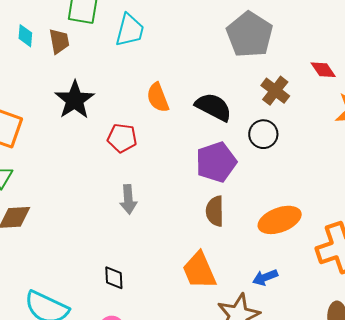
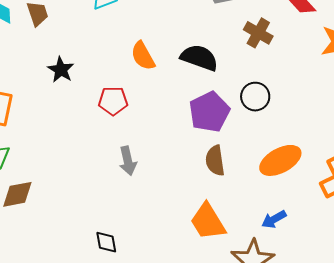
black star: (75, 100) -> (61, 70), size x0.7
black circle: (263, 134) -> (255, 97), moved
black diamond: (114, 278) -> (106, 242), moved

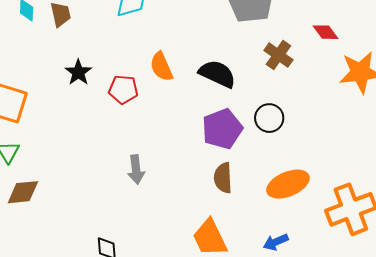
red pentagon: (113, 101) -> (123, 90), moved

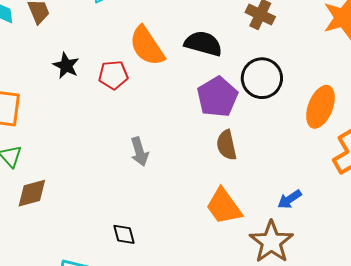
orange semicircle: (161, 67) -> (147, 46), size x1.4
black circle: (269, 118) -> (262, 78), size x1.4
orange ellipse: (288, 184) -> (320, 107), moved, turned -36

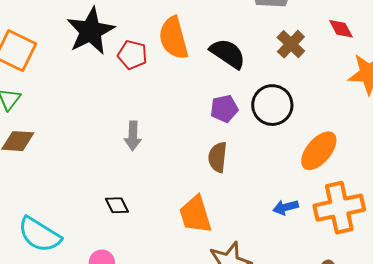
black star: (66, 66) -> (91, 31), size x1.8
purple pentagon: (217, 97) -> (224, 109), size x0.7
blue arrow: (289, 199) -> (286, 207), moved
black diamond: (124, 234) -> (117, 205), moved, turned -30

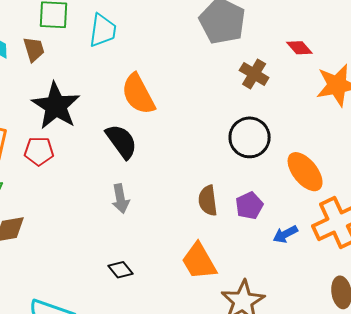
black semicircle: (228, 54) -> (121, 141), moved, turned 33
red pentagon: (132, 55) -> (39, 151), moved
purple pentagon: (224, 109) -> (249, 206), moved
orange ellipse: (319, 151) -> (305, 172), turned -66

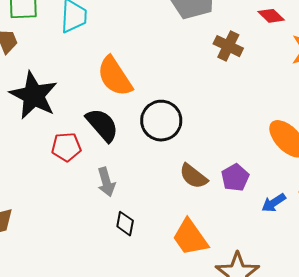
black circle: (250, 137) -> (161, 121), moved
red pentagon: (39, 151) -> (66, 147), moved
brown semicircle: (208, 201) -> (193, 176), turned -40
black diamond: (120, 270) -> (125, 224), moved, turned 55

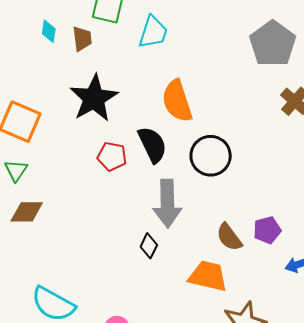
brown semicircle: (193, 176) -> (229, 237), moved
gray arrow: (106, 182) -> (167, 203), moved, size x1.6
orange trapezoid: (190, 237) -> (208, 276), turned 123

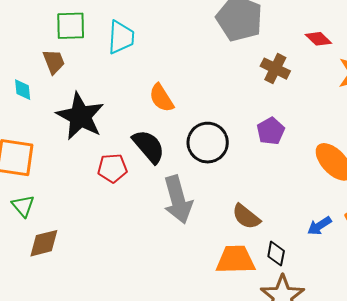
cyan diamond: (49, 31) -> (23, 90), moved
orange semicircle: (177, 101) -> (161, 98), size x0.7
purple pentagon: (267, 230) -> (271, 131), moved
black diamond: (149, 246) -> (276, 254), moved

